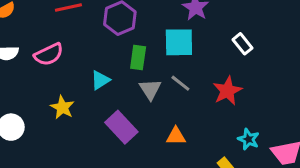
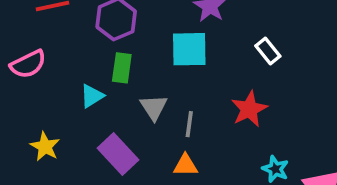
green rectangle: (138, 57) -> (122, 68), moved
gray line: (180, 83) -> (189, 124), moved, turned 60
yellow star: (62, 107) -> (45, 147), moved

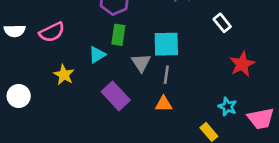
cyan square: (189, 49) -> (166, 44), moved
red star: (249, 109) -> (242, 64), moved
yellow star: (45, 147) -> (64, 75), moved

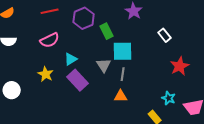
pink semicircle: (52, 32) -> (50, 40), moved
green rectangle: (118, 35) -> (107, 31), moved, turned -35
purple rectangle: (116, 96) -> (78, 80), moved

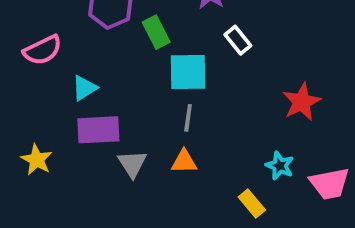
white rectangle: (165, 35) -> (238, 40), moved
gray triangle: (104, 65) -> (132, 164), moved
yellow star: (46, 74) -> (37, 160), moved
purple rectangle: (78, 80) -> (98, 130), turned -50

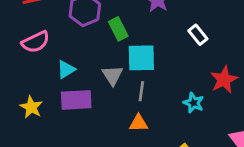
white rectangle: (238, 40) -> (198, 35), moved
yellow star: (37, 160) -> (31, 107), moved
gray triangle: (132, 164) -> (112, 75), moved
cyan star: (280, 166) -> (194, 103), moved

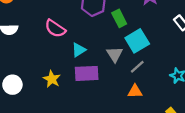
pink semicircle: (36, 42) -> (55, 28), turned 60
cyan square: (141, 58) -> (137, 41), turned -30
gray line: (141, 91) -> (137, 67), turned 40

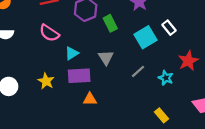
cyan square: (137, 41) -> (145, 37), moved
gray line: (137, 67) -> (138, 71), moved
orange triangle: (135, 91) -> (90, 99), moved

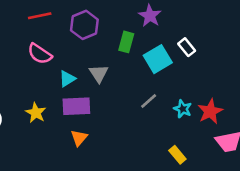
green rectangle: (110, 23) -> (126, 42), moved, turned 42
gray triangle: (106, 58) -> (99, 73), moved
red star: (188, 61) -> (210, 111), moved
orange triangle: (90, 99) -> (79, 138), moved, turned -48

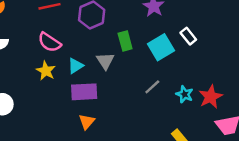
green rectangle: (126, 42) -> (125, 41), moved, turned -30
yellow star: (36, 113) -> (46, 71), moved

